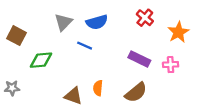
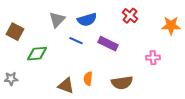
orange star: (178, 32) -> (171, 26), moved, turned 30
purple rectangle: (139, 59) -> (108, 44), moved
brown semicircle: (136, 92) -> (122, 83), turned 30

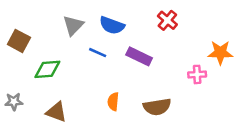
blue semicircle: (87, 20) -> (112, 25), turned 36
orange star: (171, 26) -> (220, 53), moved
brown triangle: (66, 86) -> (56, 112), moved

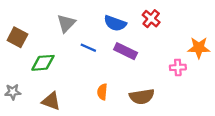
blue semicircle: (112, 25) -> (115, 23), moved

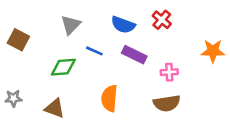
green diamond: (43, 63) -> (63, 67), moved
pink cross: (178, 67) -> (169, 72), moved
orange semicircle: (102, 92) -> (109, 98), size x1.5
brown semicircle: (142, 97) -> (167, 103), moved

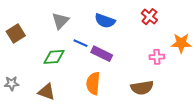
red cross: (162, 20) -> (149, 17), moved
brown square: (18, 40) -> (16, 34), turned 30
purple rectangle: (134, 55) -> (102, 54), moved
pink cross: (169, 72) -> (157, 57), moved

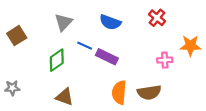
green diamond: (54, 57) -> (57, 60), turned -30
orange semicircle: (93, 83) -> (119, 92), moved
brown triangle: (47, 92) -> (65, 97), moved

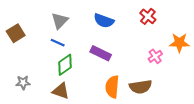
blue line: (85, 46) -> (58, 43), moved
green diamond: (57, 60) -> (65, 65), moved
pink cross: (165, 60) -> (155, 56), turned -32
gray star: (12, 88) -> (23, 83), moved

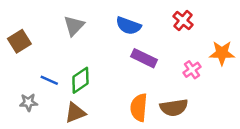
blue line: (58, 43) -> (49, 80), moved
purple rectangle: (101, 53) -> (144, 58), moved
brown triangle: (61, 91) -> (75, 113), turned -42

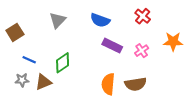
pink cross: (192, 70) -> (142, 51), moved
blue line: (49, 80) -> (29, 60), moved
brown triangle: (75, 113) -> (43, 82), moved

